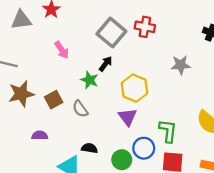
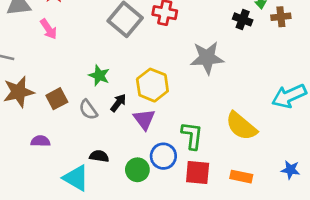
pink arrow: (62, 50) -> (49, 29), moved
black arrow: (106, 64) -> (118, 103), moved
gray star: (181, 65) -> (207, 58), size x1.4

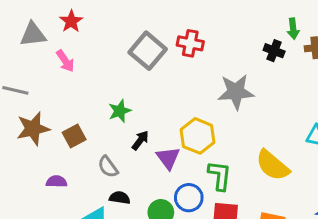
green star: (99, 76) -> (120, 111), turned 30
yellow hexagon: (152, 85) -> (198, 136), moved
gray semicircle: (88, 110) -> (108, 167), moved

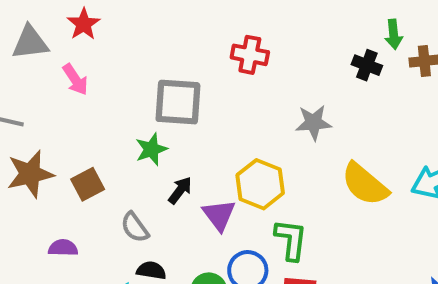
gray square: (148, 51) -> (178, 102), moved, turned -36
gray star: (236, 92) -> (313, 123), size x0.7
yellow semicircle: (273, 165) -> (365, 184), moved

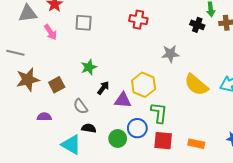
gray square: (178, 102) -> (84, 23), moved, size x0.7
purple triangle: (219, 215) -> (123, 100), turned -48

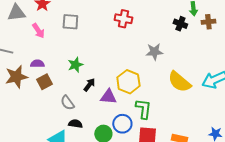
purple semicircle: (44, 117) -> (37, 64), moved

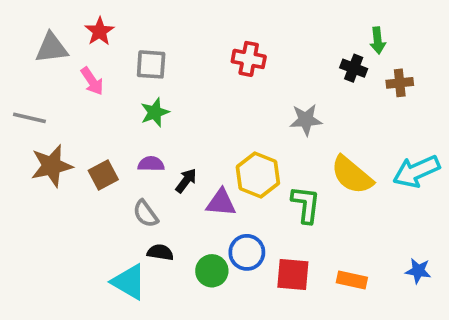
brown cross: (208, 22) -> (400, 83), moved
purple semicircle: (37, 64) -> (151, 164), moved
green star: (75, 65) -> (155, 112), moved
green L-shape: (143, 109) -> (306, 204), moved

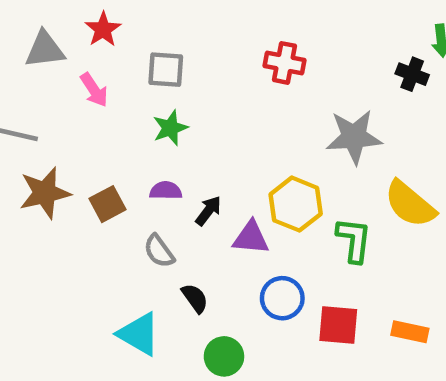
gray star: (306, 120) -> (354, 137), size x1.4
black semicircle: (160, 252) -> (195, 298), moved, turned 45
green circle: (212, 271) -> (224, 356), moved

